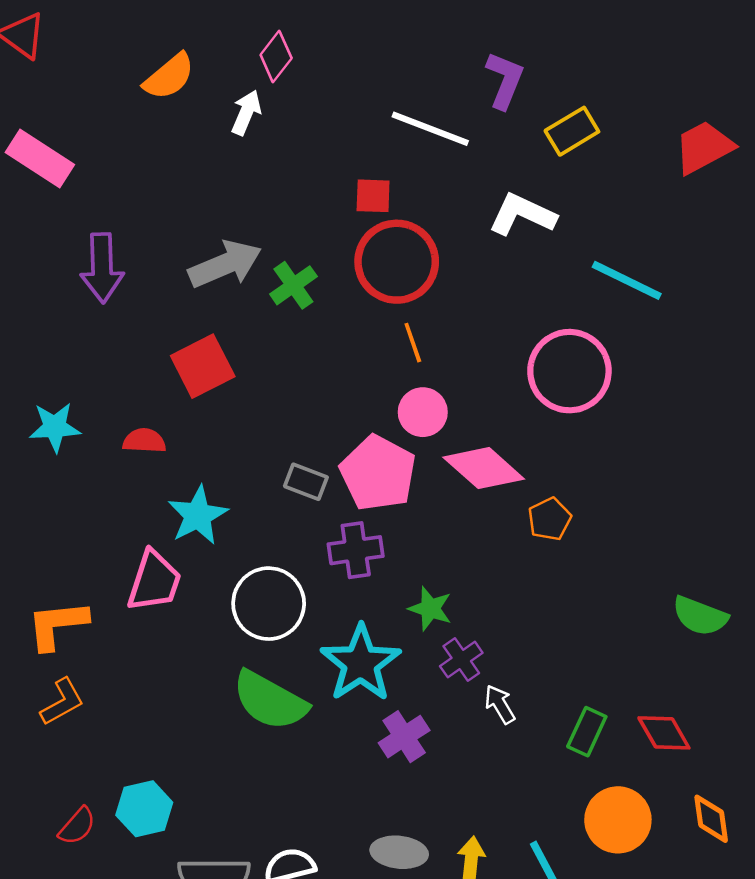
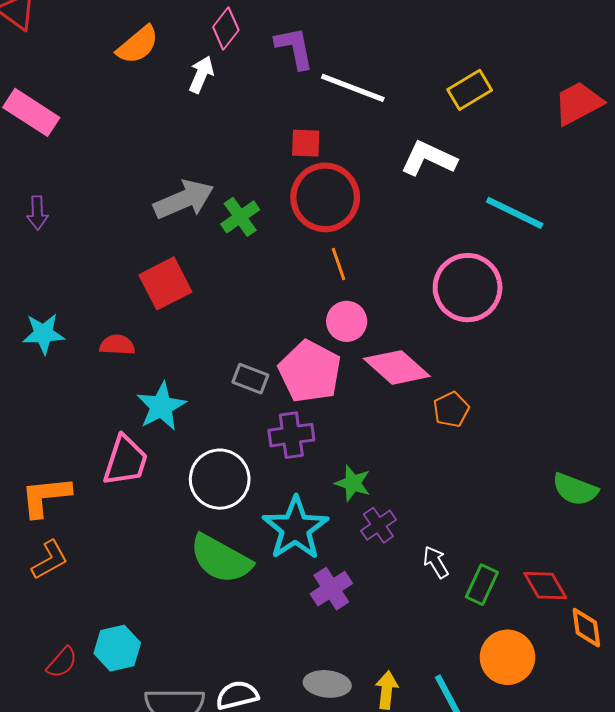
purple L-shape: (505, 80) -> (294, 48), moved, turned -33
purple arrow: (102, 268) -> (37, 213), moved, size x0.6
white arrow: (500, 704) -> (436, 562), moved
orange diamond: (711, 819) -> (586, 628), moved

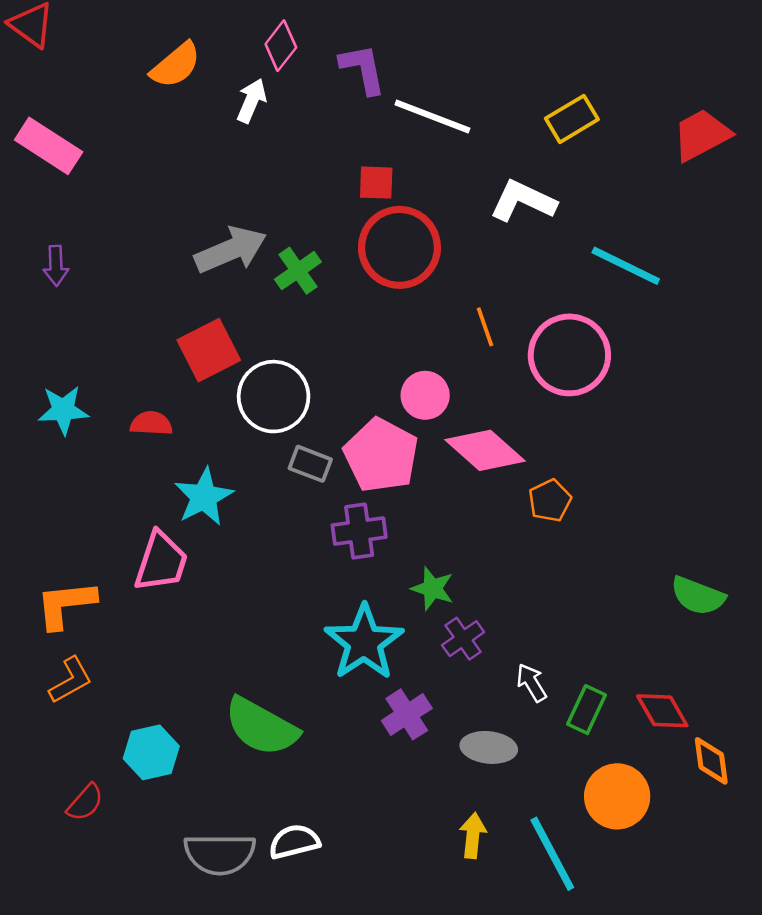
orange line: (338, 264) -> (485, 327), moved
white circle: (220, 479) -> (274, 397), moved
green semicircle: (221, 559) -> (261, 727), moved
cyan hexagon: (117, 648) -> (151, 752), moved
gray ellipse: (327, 684) -> (489, 747), moved

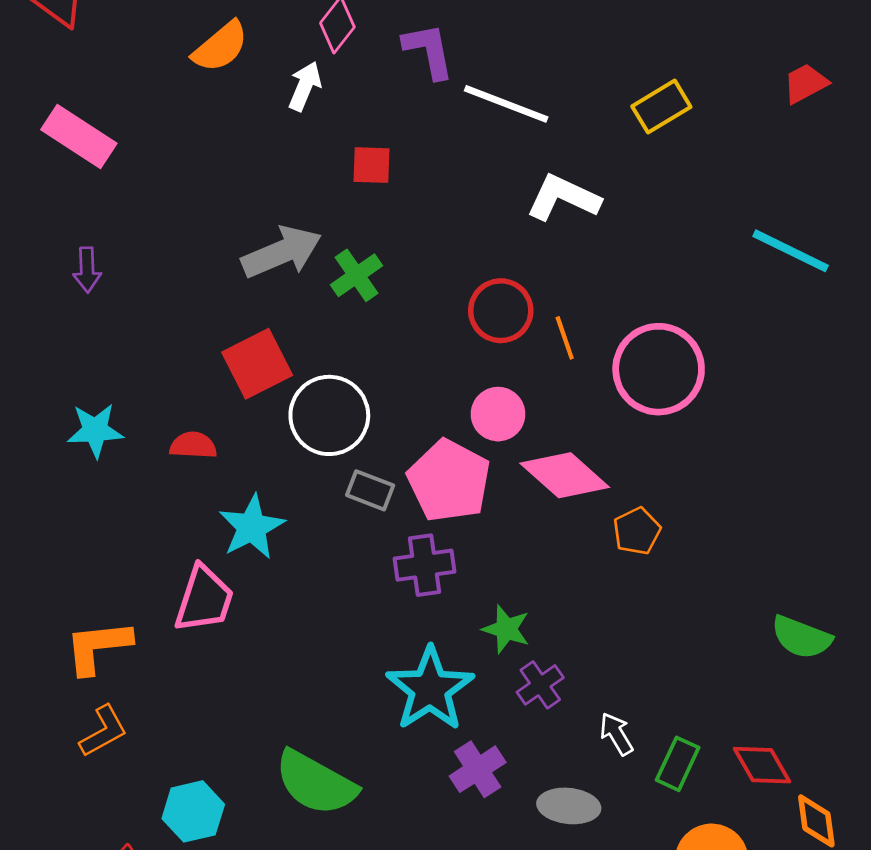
red trapezoid: (701, 135) -> (806, 83), moved, size x0.7
red square: (376, 183) -> (371, 165), moved
white L-shape: (523, 201) -> (563, 198), moved
red circle: (399, 247) -> (501, 311), moved, size x0.7
cyan line: (626, 266) -> (791, 251), moved

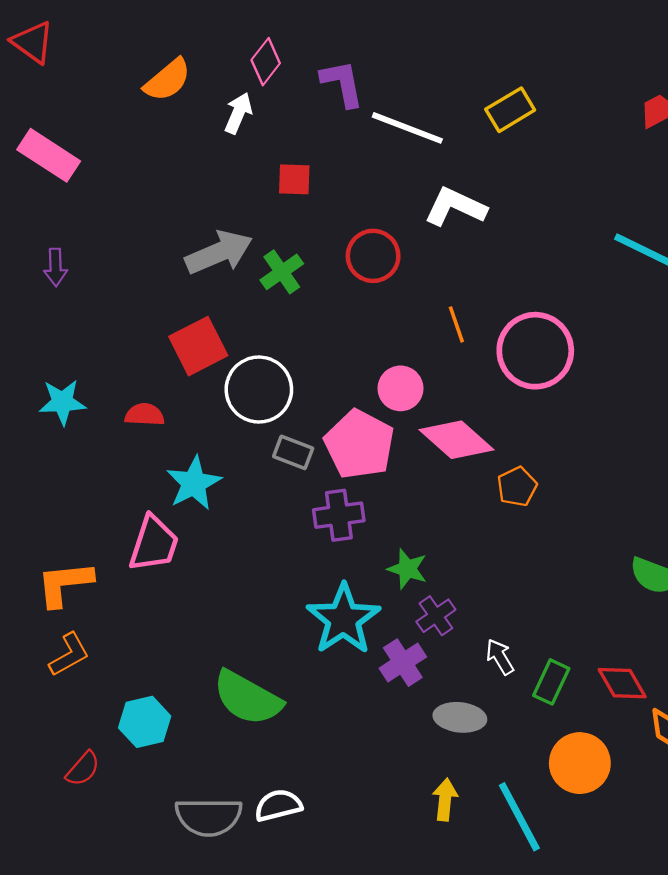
yellow rectangle: (661, 107) -> (510, 110), moved
red circle: (501, 311) -> (373, 256), moved
purple cross: (478, 769) -> (403, 663), moved

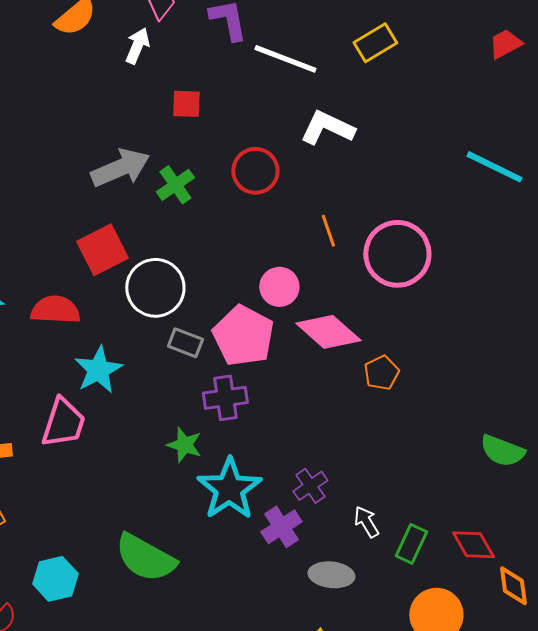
red semicircle: (145, 415) -> (55, 310), size x1.4
green star: (407, 569) -> (184, 445), moved

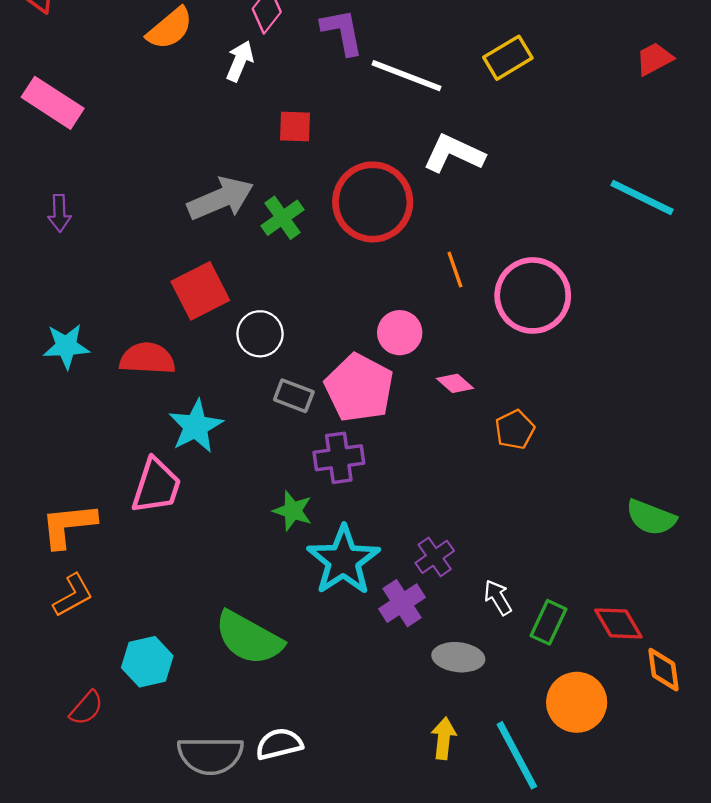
red circle: (255, 171) -> (373, 202), size x1.5
white circle: (155, 288) -> (260, 334), size x0.7
pink diamond: (328, 332) -> (455, 383), size x0.5

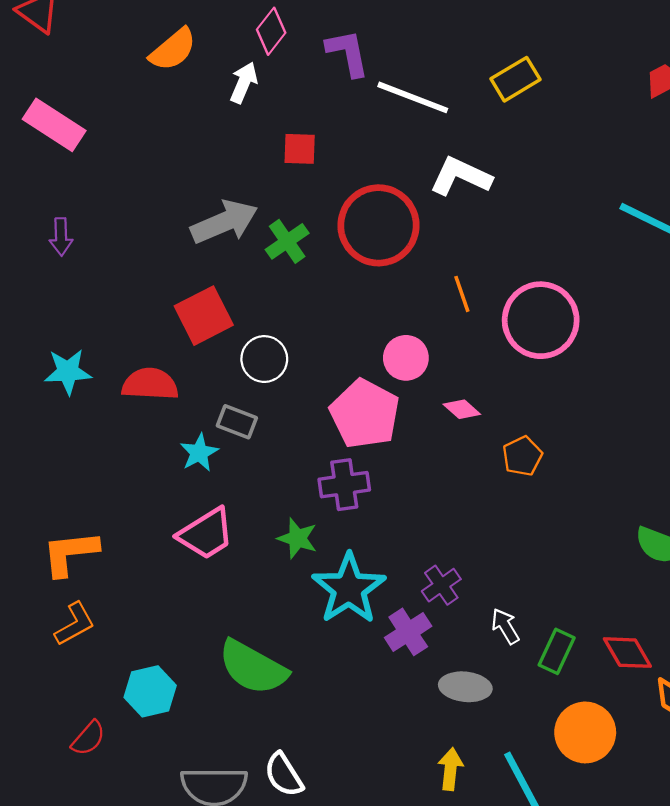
gray rectangle: (294, 396) -> (237, 422), moved
cyan star: (196, 426) -> (199, 453), size x0.7
pink trapezoid: (156, 486) -> (206, 534), moved, turned 40
white semicircle: (279, 744) -> (284, 775), turned -108

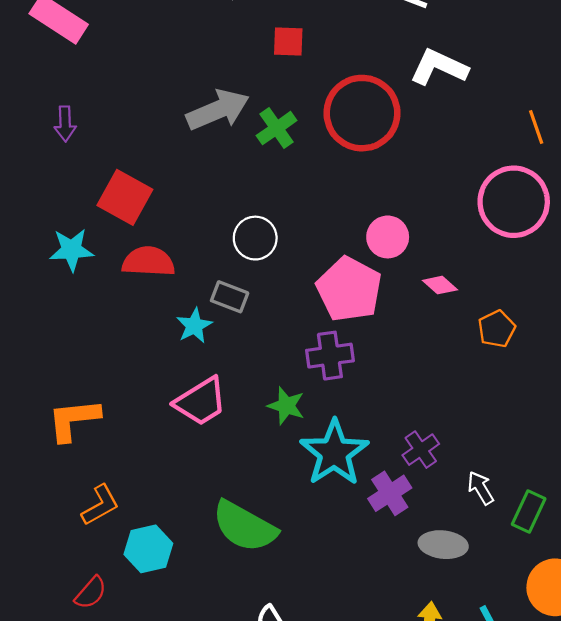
orange line: (462, 294) -> (536, 127), moved
red square: (204, 316) -> (125, 197), moved, turned -34
orange L-shape: (75, 624) -> (100, 505), moved

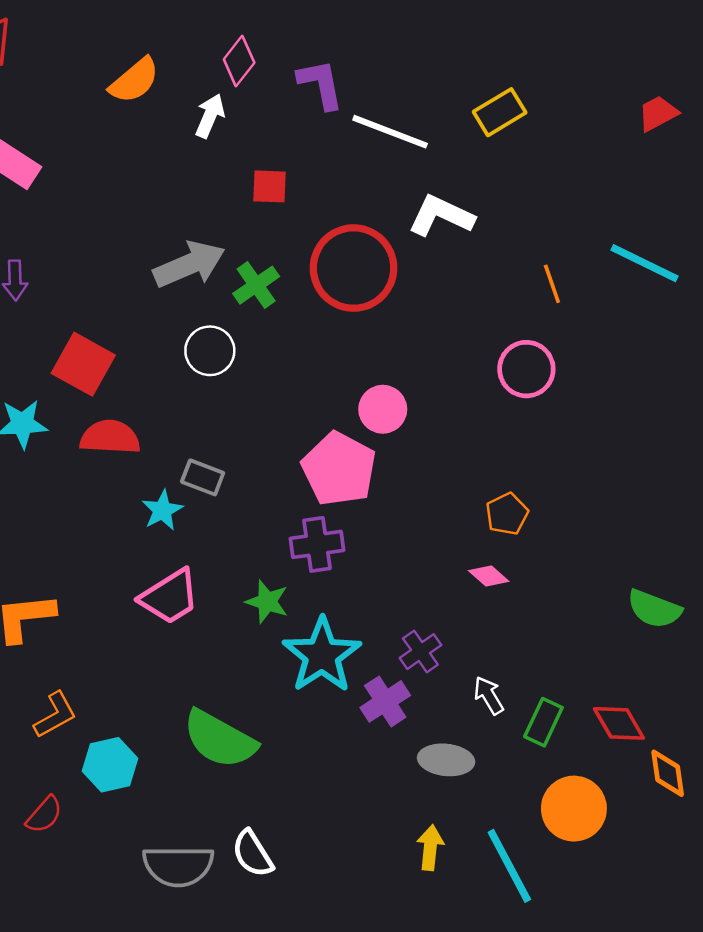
pink circle: (514, 202) -> (526, 369), size x0.7
white circle: (255, 238) -> (210, 351), moved
pink diamond: (440, 285) -> (489, 576), moved

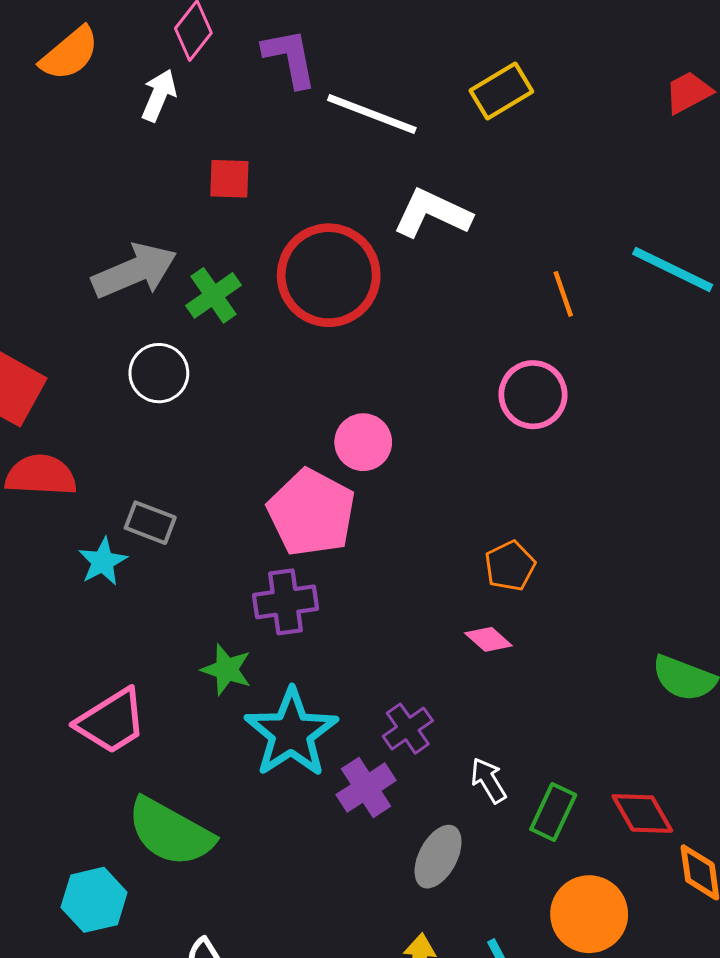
pink trapezoid: (170, 597) -> (111, 721), moved
gray ellipse: (446, 760) -> (438, 857), turned -68
cyan hexagon: (110, 765) -> (94, 900), moved

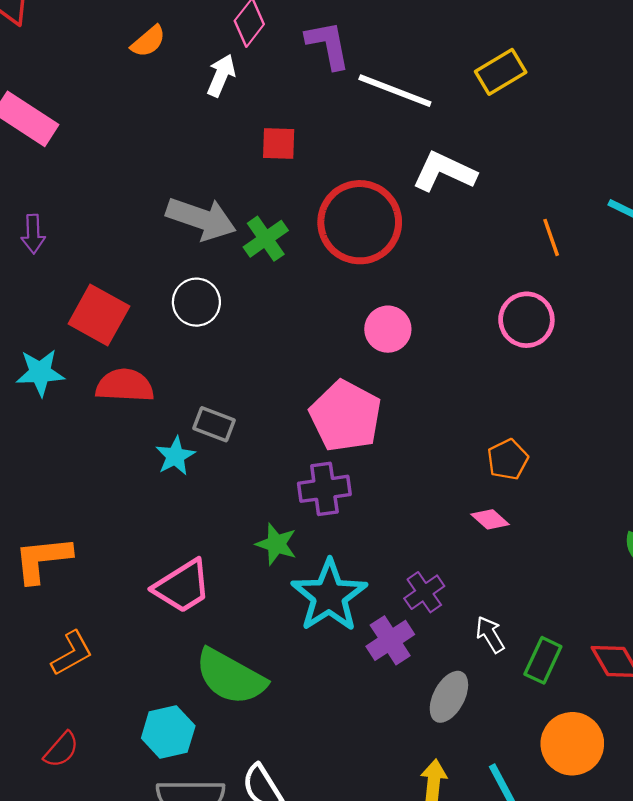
orange semicircle: (70, 54) -> (148, 41), size x0.7
gray arrow: (134, 271) -> (201, 219), turned 42
white circle: (159, 373) -> (196, 302), moved
pink circle: (363, 442) -> (388, 329), moved

